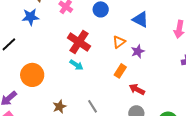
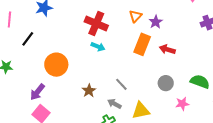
orange rectangle: (120, 71) -> (142, 44), size x1.5
red arrow: (137, 89) -> (167, 49), moved

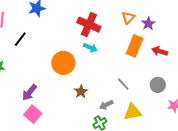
orange circle: (56, 65) -> (63, 63), moved
gray line: (121, 84) -> (123, 84), moved
gray arrow: (114, 104) -> (106, 105), turned -56

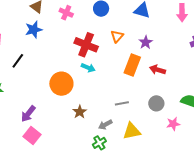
orange triangle: (128, 18) -> (117, 36), moved
gray line: (123, 84) -> (122, 103), turned -56

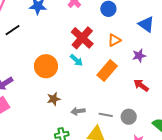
orange rectangle: (132, 65) -> (107, 70), moved
gray line: (122, 103) -> (106, 115), moved
gray arrow: (105, 125) -> (78, 111), moved

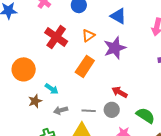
purple star: (139, 56) -> (115, 48), size x1.6
cyan arrow: (76, 60) -> (52, 89), moved
red arrow: (141, 85) -> (120, 92), moved

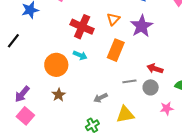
cyan arrow: (52, 89) -> (80, 55), moved
brown star: (35, 101) -> (59, 95), moved
gray line: (89, 111) -> (129, 81), moved

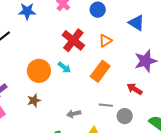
purple star: (142, 26) -> (146, 61), moved
red arrow: (155, 69) -> (135, 89), moved

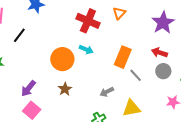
orange rectangle: (100, 71) -> (123, 57), moved
gray line: (106, 105) -> (136, 75), turned 56
gray circle: (125, 116) -> (163, 71), moved

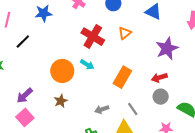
red arrow: (159, 53) -> (159, 78), turned -42
gray line: (136, 75) -> (133, 109), moved

